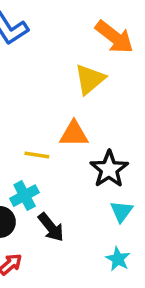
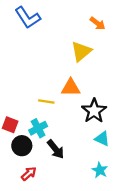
orange arrow: (114, 37) -> (98, 23), size x0.6
cyan triangle: (121, 211) -> (102, 139), turned -42

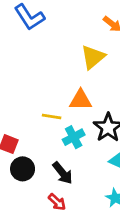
cyan cross: (38, 128) -> (74, 137), moved
red arrow: (29, 174) -> (57, 202), moved, turned 84

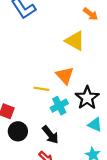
yellow triangle: (93, 57) -> (75, 41), turned -50
orange triangle: (81, 100) -> (65, 75), turned 48

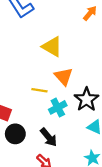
orange arrow: (91, 14) -> (90, 13), turned -88
yellow triangle: (75, 41) -> (52, 47), moved

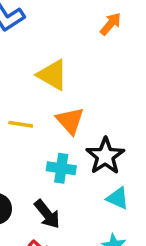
yellow line: (39, 90) -> (21, 124), moved
cyan cross: (58, 107) -> (61, 168), turned 36

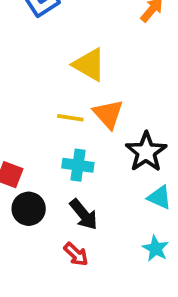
yellow line: (21, 124) -> (70, 118), moved
cyan cross: (61, 168) -> (78, 165), moved

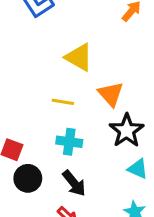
orange triangle: (108, 114) -> (111, 94), moved

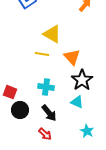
yellow line: (63, 102) -> (42, 54), moved
cyan triangle: (138, 169) -> (77, 102), moved

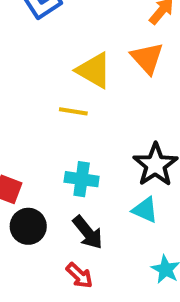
orange triangle: (72, 57) -> (147, 58), moved

